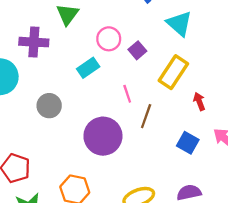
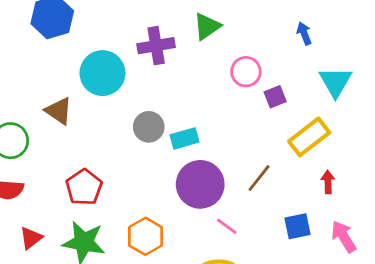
purple cross: (34, 42) -> (156, 46), turned -32
cyan rectangle: (88, 68) -> (184, 138), moved
pink line: (127, 94) -> (227, 226), moved, turned -54
blue square: (188, 143) -> (298, 226), turned 30

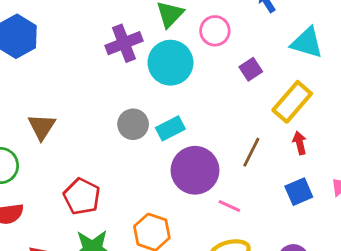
pink circle: (246, 72) -> (215, 31), moved
cyan circle: (102, 73) -> (170, 63), moved
cyan triangle: (335, 82) -> (307, 43), turned -32
brown triangle: (59, 111) -> (42, 127), turned 40
red arrow: (328, 182) -> (300, 143), moved

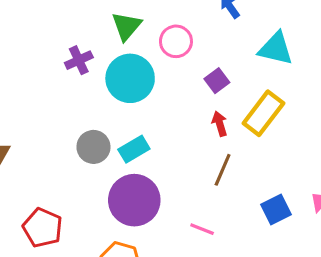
purple cross: (124, 43) -> (79, 60), size x0.7
red arrow: (300, 143) -> (220, 124), moved
purple circle: (195, 170) -> (134, 200), moved

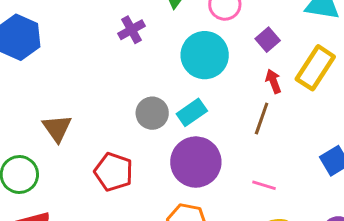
cyan circle: (130, 78) -> (205, 55), moved
brown line: (223, 170) -> (262, 118), moved
red pentagon: (43, 228) -> (114, 172), moved

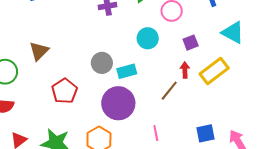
cyan circle: (205, 55) -> (148, 38), size x0.7
pink line: (264, 185) -> (156, 133), turned 42

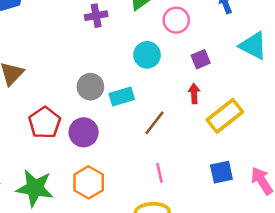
yellow rectangle: (214, 71) -> (225, 116), moved
brown line: (169, 91) -> (154, 123), moved
purple circle: (118, 103) -> (84, 132), moved, size x0.7

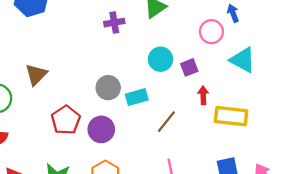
pink circle: (176, 20) -> (211, 32), moved
cyan triangle: (253, 46) -> (243, 60), moved
purple square: (201, 59) -> (189, 67), moved
yellow rectangle: (225, 116) -> (231, 116), turned 44

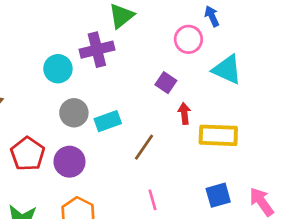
purple cross: (114, 23) -> (97, 50), moved, size x1.4
cyan circle: (160, 59) -> (58, 69), moved
purple square: (189, 67) -> (166, 83), turned -30

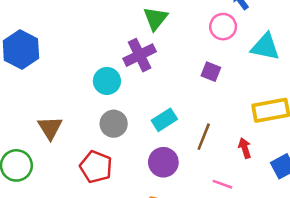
gray circle: (74, 113) -> (114, 124), moved
red arrow: (184, 114) -> (245, 148), moved
purple circle: (69, 162) -> (163, 162), moved
pink line: (153, 200) -> (222, 184), turned -42

